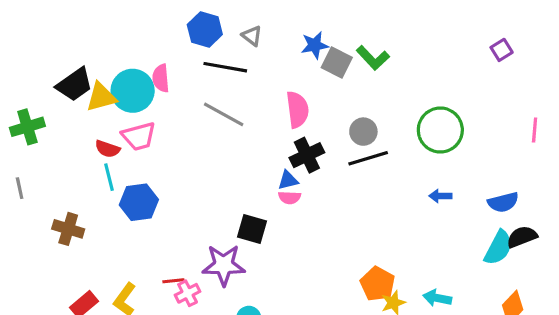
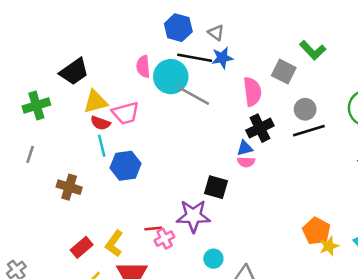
blue star: (315, 45) -> (222, 58), moved
gray square: (337, 62) -> (284, 72), moved
cyan circle: (133, 91) -> (171, 77), moved
yellow triangle: (101, 97) -> (95, 102), moved
gray line: (20, 188) -> (30, 154), turned 30

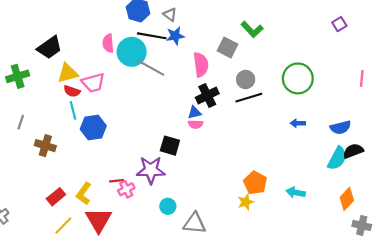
gray line: (30, 154) -> (21, 122), moved
yellow star: (329, 246) -> (246, 202), moved

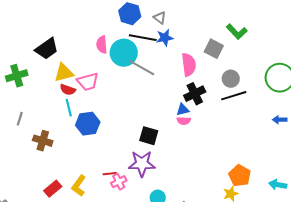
black square: (170, 146) -> (149, 136), moved

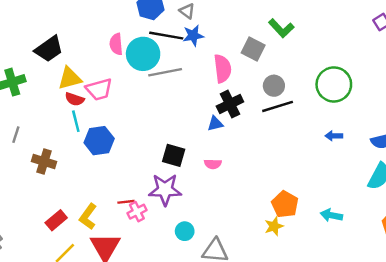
gray line: (142, 68) -> (165, 72), turned -40
pink semicircle: (184, 121) -> (213, 164), moved

